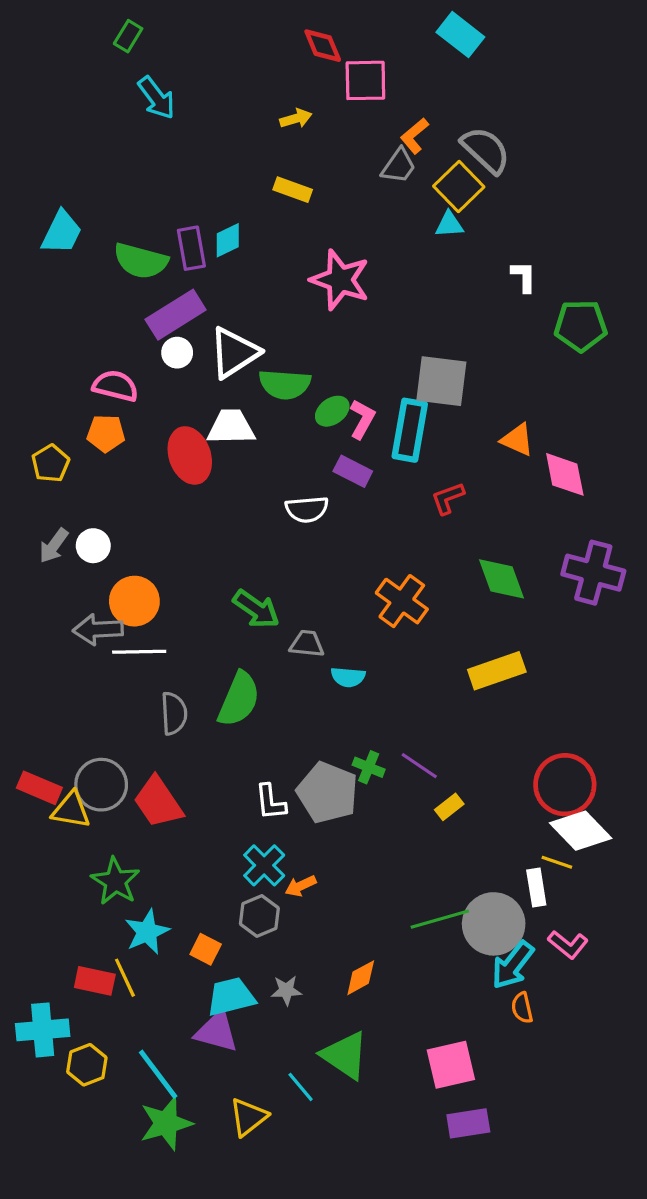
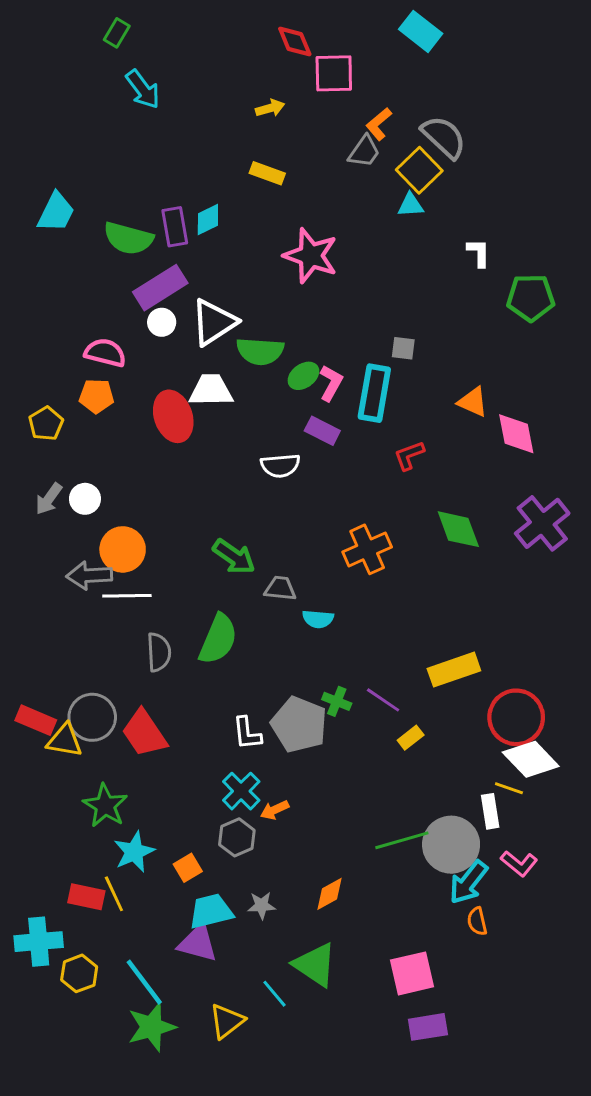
gray square: (441, 381) -> (403, 348), size x0.5
purple cross: (593, 573) -> (542, 523), turned 36
orange cross: (402, 601) -> (367, 549), turned 30
yellow rectangle: (497, 671) -> (454, 670), moved
orange square: (206, 949) -> (188, 868), turned 32

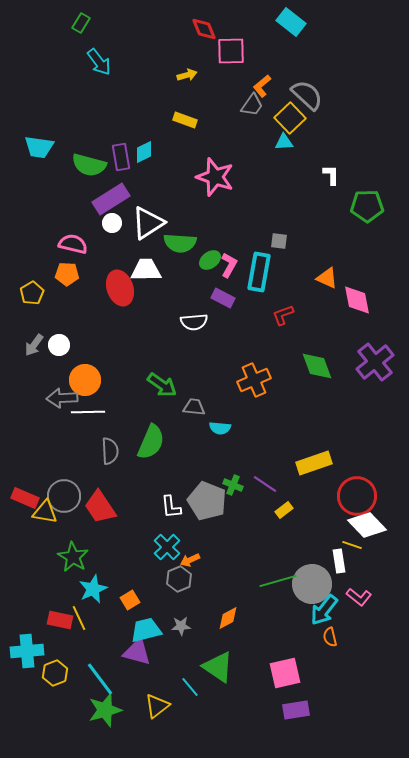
cyan trapezoid: (56, 212) -> (39, 147), turned 72
gray hexagon: (237, 837) -> (179, 579), moved

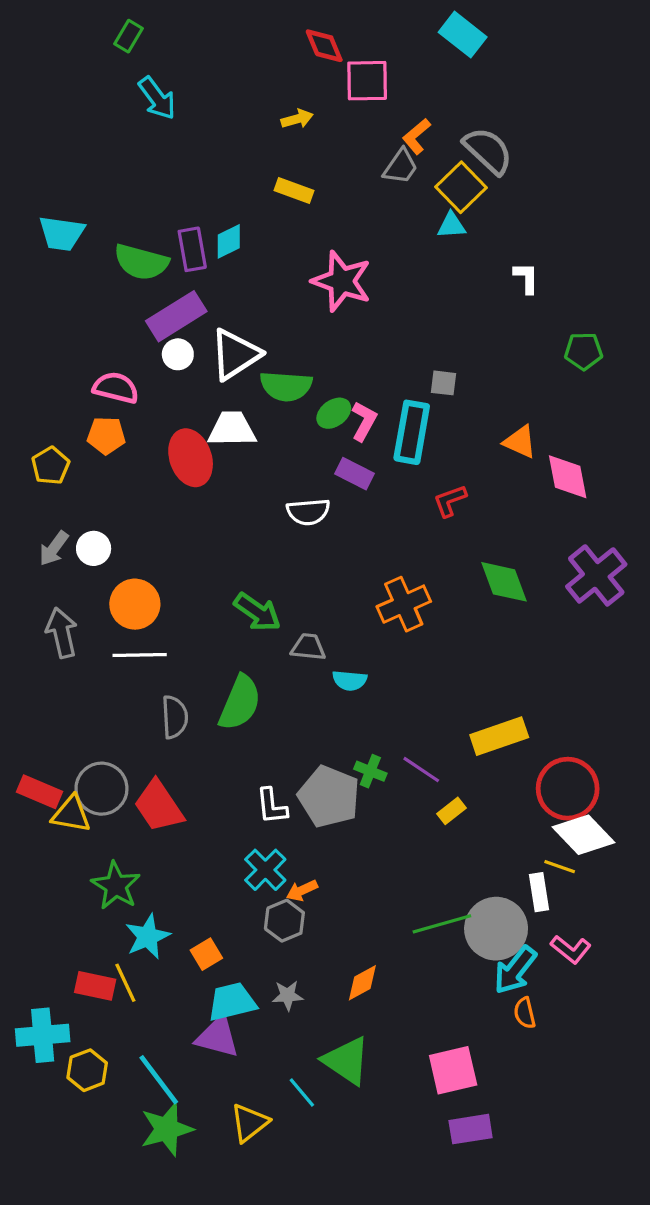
green pentagon: (367, 206) -> (584, 351), moved, size x0.7
gray arrow: (62, 398) -> (62, 633), moved, turned 80

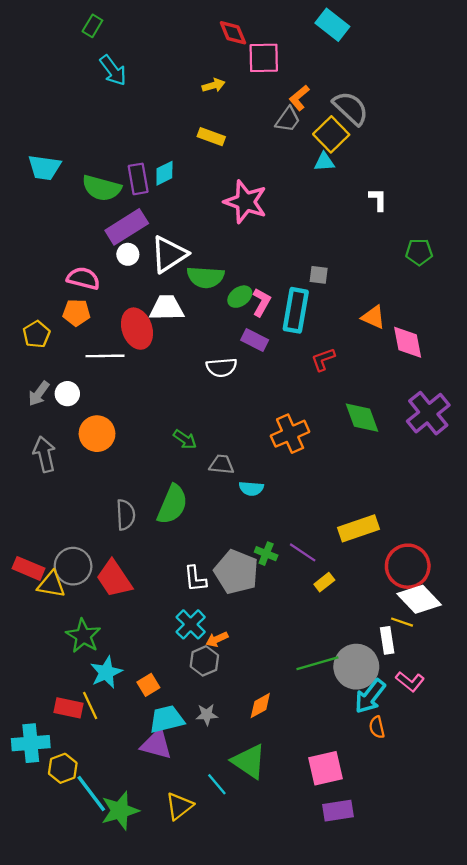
green arrow: (257, 612) -> (185, 439), size x0.7
white line: (140, 655) -> (105, 356), moved
cyan line: (159, 1080) -> (91, 793), moved

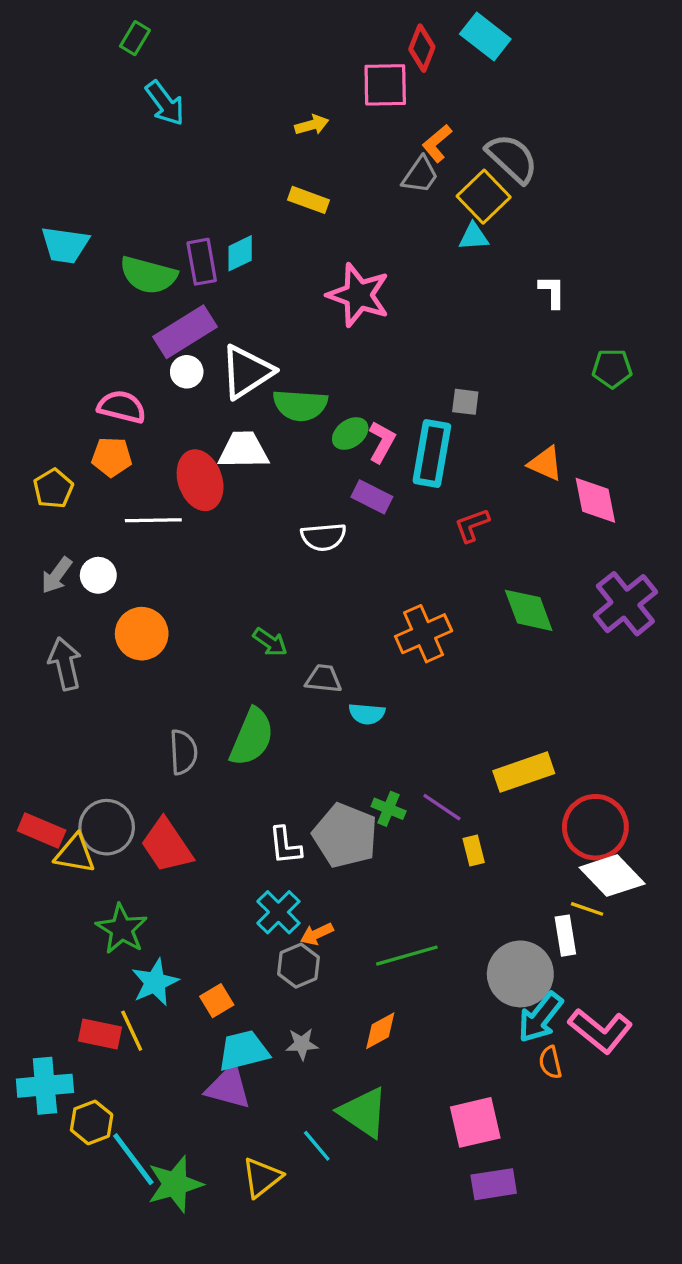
red diamond: (233, 33) -> (422, 48), moved, turned 44
yellow rectangle: (324, 582) -> (474, 851), turned -66
green line: (317, 663) -> (407, 956), moved
pink L-shape: (410, 681) -> (600, 1031), moved, size x1.5

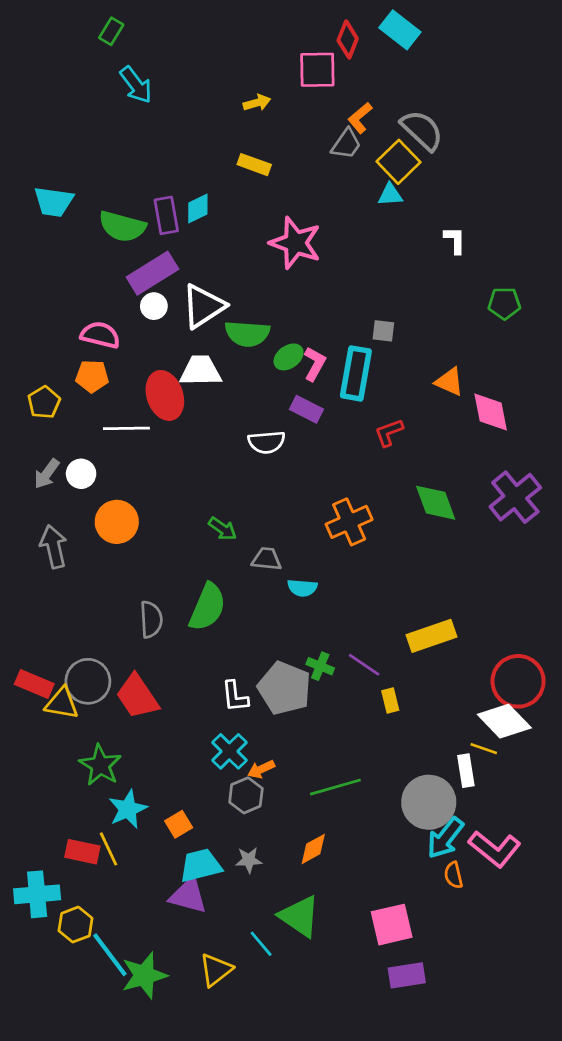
red circle: (595, 827) -> (518, 681), moved

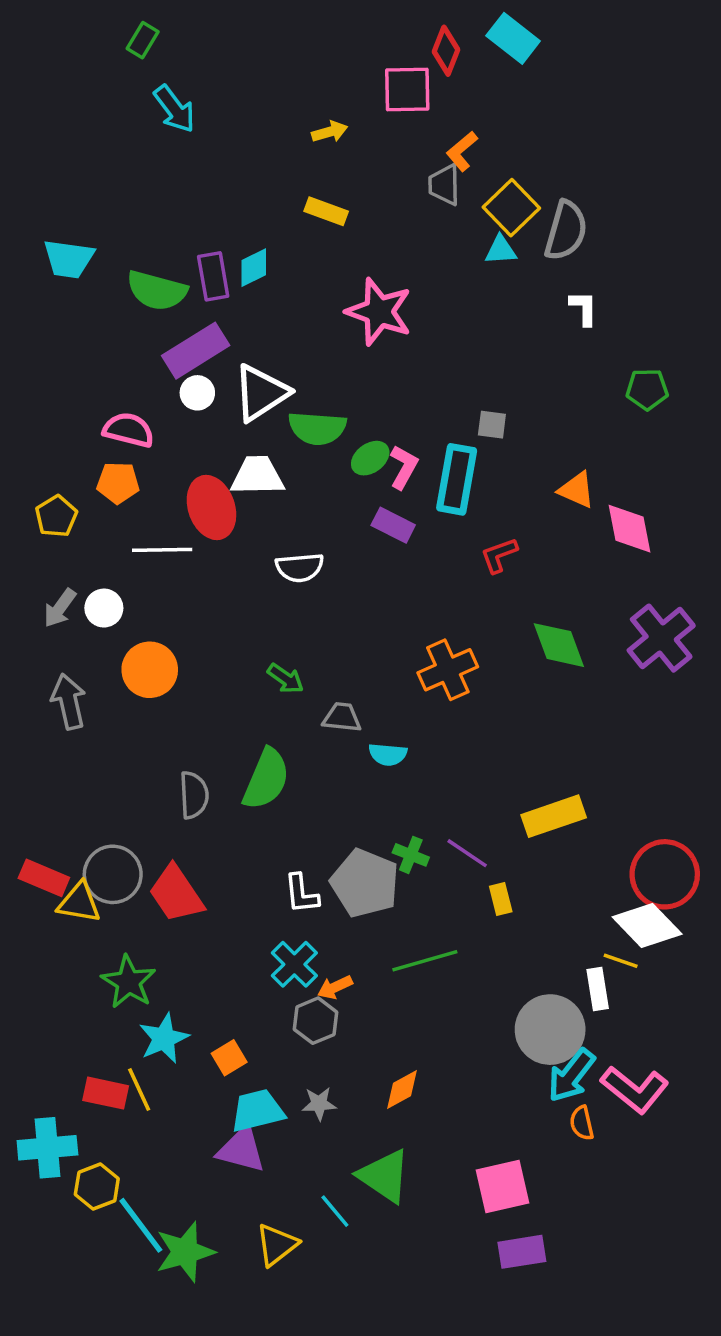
gray semicircle: (422, 130) -> (566, 231), moved, turned 63
gray trapezoid: (346, 144) -> (444, 185), turned 144
white semicircle: (267, 442) -> (300, 567), moved
green line: (335, 787) -> (425, 961), moved

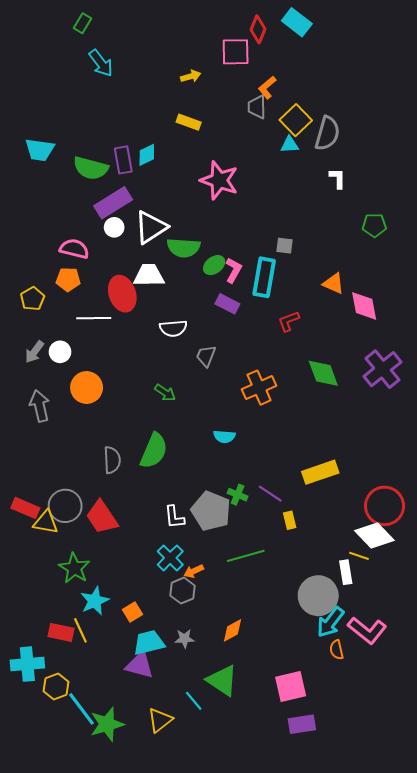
gray trapezoid: (342, 717) -> (206, 356), moved, turned -75

